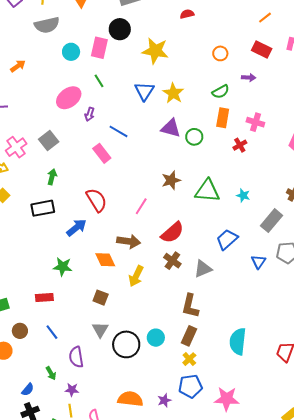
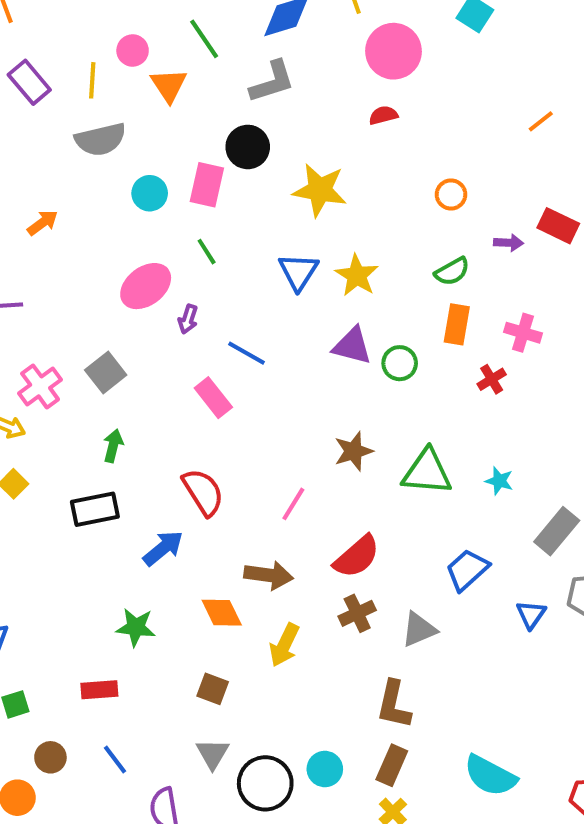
red rectangle: (262, 49) -> (558, 226), moved
brown cross: (172, 261) -> (357, 613), turned 30
cyan semicircle: (238, 341) -> (490, 776), turned -68

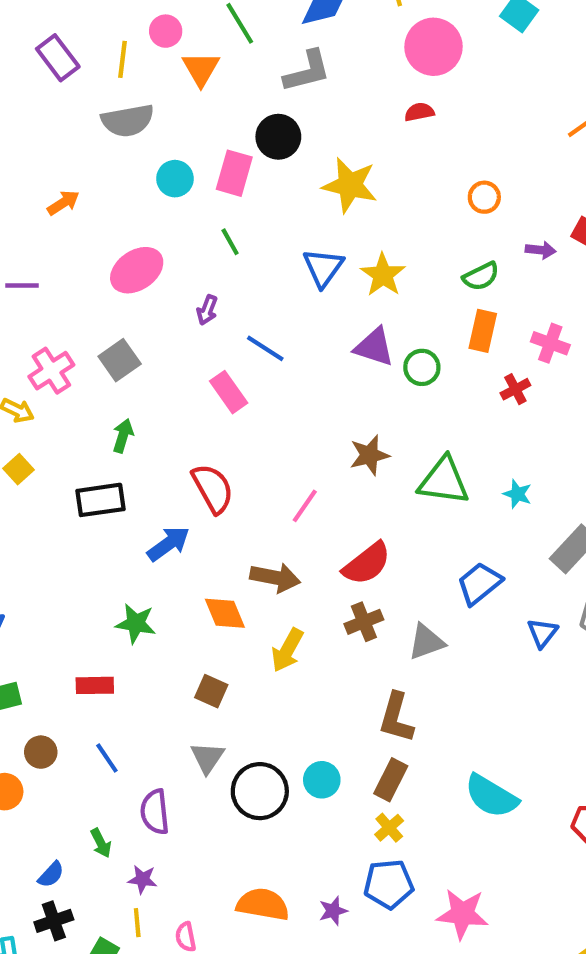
pink ellipse: (146, 286) -> (137, 270), moved

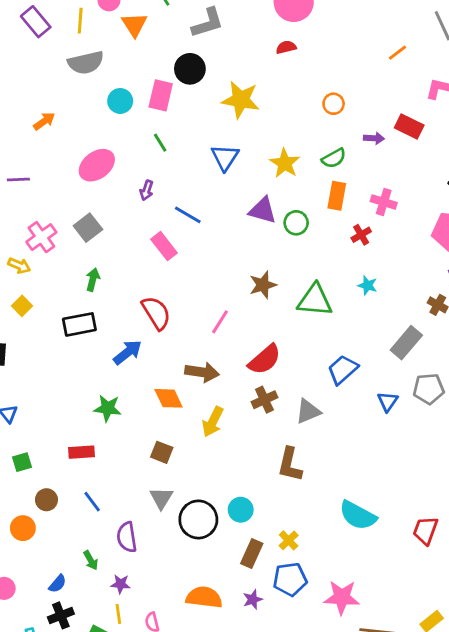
yellow star: (383, 275) -> (285, 163), moved
cyan star: (517, 494) -> (367, 285), moved
brown rectangle: (391, 780) -> (252, 554), moved

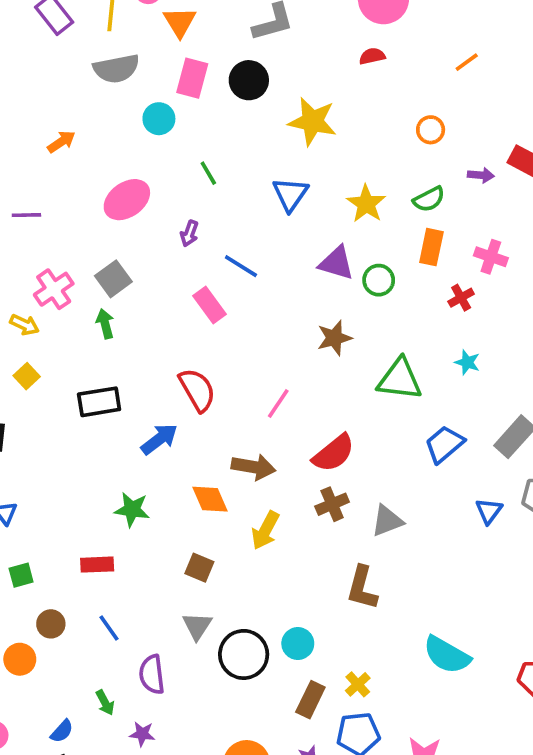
orange line: (397, 53) -> (467, 62), moved
pink rectangle: (161, 95) -> (192, 78), moved
green arrow: (93, 280) -> (105, 324), moved, turned -30
brown star: (263, 285) -> (334, 338), moved
blue trapezoid: (343, 370) -> (444, 444), moved

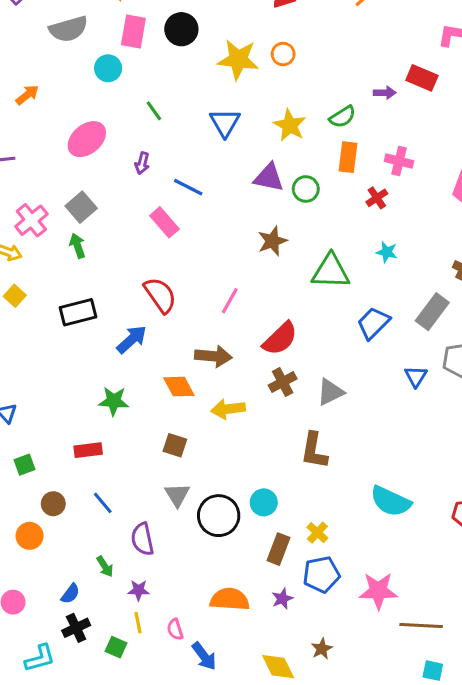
orange circle: (431, 130) -> (283, 54), moved
yellow arrow: (265, 530) -> (228, 409), turned 60

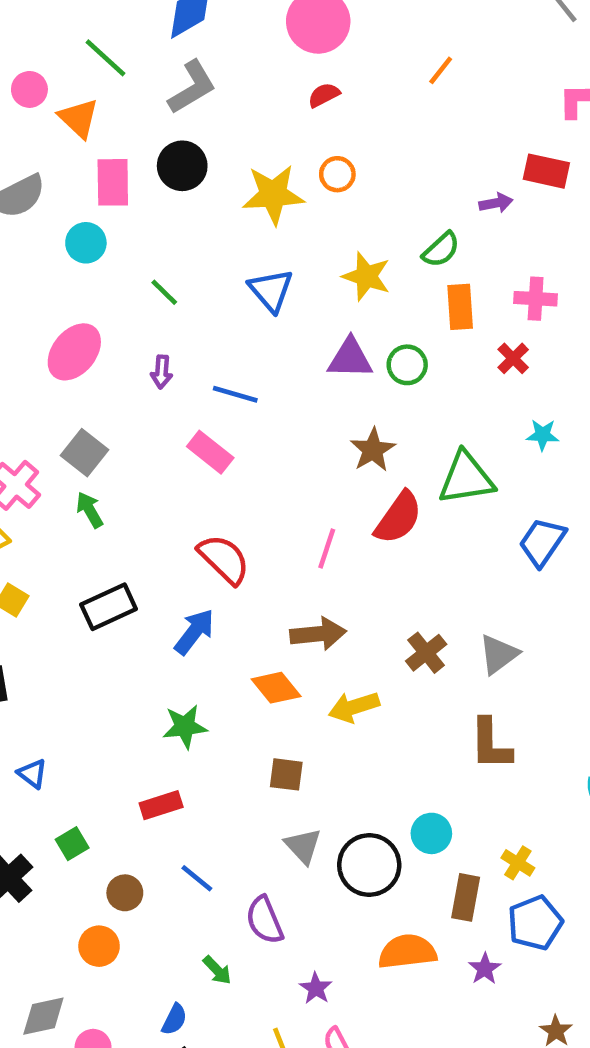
red semicircle: (280, 339) -> (398, 518), moved
purple star: (139, 590) -> (316, 988), moved, turned -30
orange semicircle: (230, 599) -> (407, 952), moved

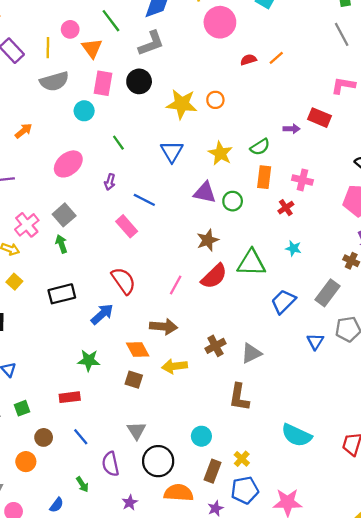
red semicircle: (324, 95) -> (248, 60), moved
brown square: (286, 774) -> (134, 380), moved
black circle: (369, 865) -> (158, 461), moved

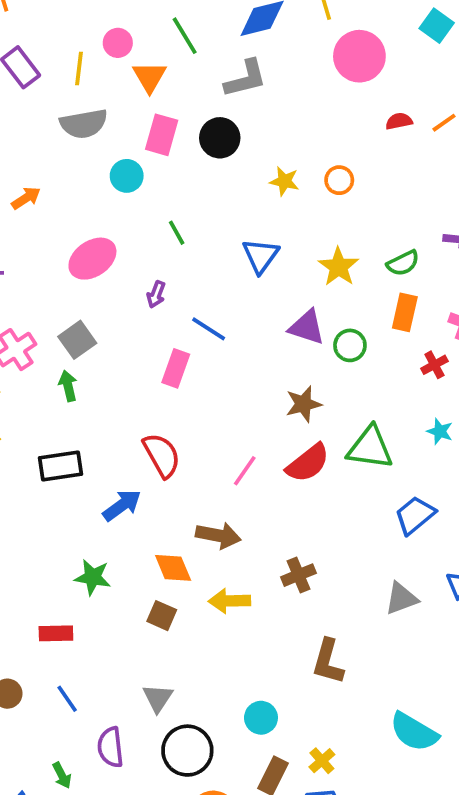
yellow star: (182, 104) -> (284, 181), size x0.6
pink rectangle: (127, 226) -> (176, 368), turned 55
gray triangle: (251, 353) -> (401, 598), moved

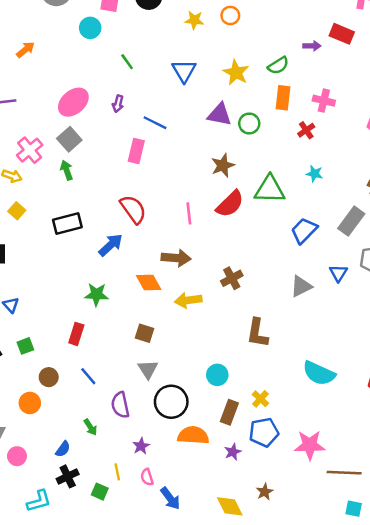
pink ellipse: (92, 259) -> (73, 102), moved
pink line: (245, 471) -> (189, 213), turned -35
brown square: (162, 616) -> (145, 333), moved
red rectangle: (56, 633) -> (76, 334), turned -65

